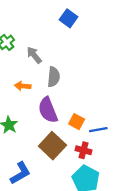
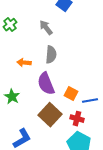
gray arrow: (34, 55) -> (46, 28), moved

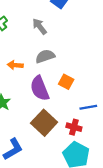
gray semicircle: (51, 55) -> (45, 56), turned -114
orange square: (71, 94) -> (66, 82), moved

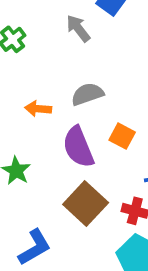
gray arrow: (40, 26) -> (78, 28), moved

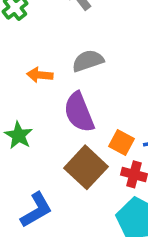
orange square: (122, 136) -> (122, 142), moved

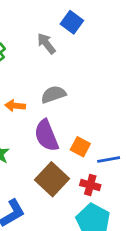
orange square: (122, 142) -> (80, 147), moved

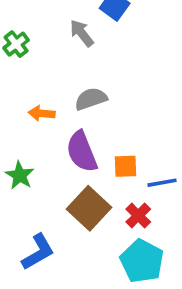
orange square: (80, 147) -> (125, 166), turned -30
red cross: (90, 185) -> (138, 216), turned 30

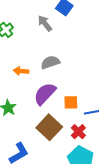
purple semicircle: (82, 152) -> (45, 94), turned 65

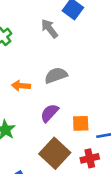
purple semicircle: (45, 94) -> (50, 113), size x0.7
red cross: (78, 132) -> (90, 158), turned 32

